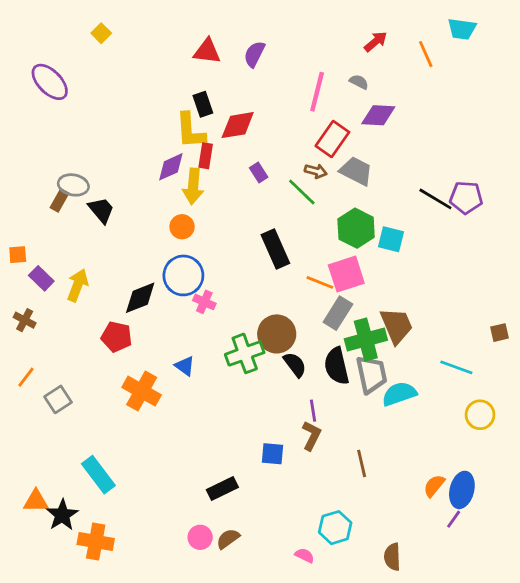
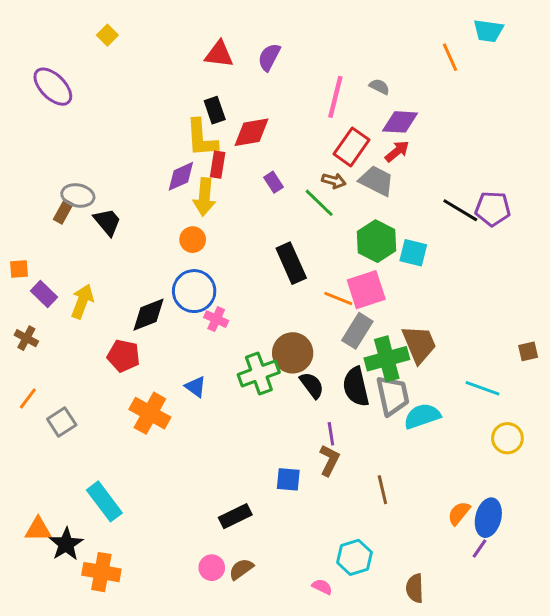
red arrow: (376, 42) -> (397, 151), moved

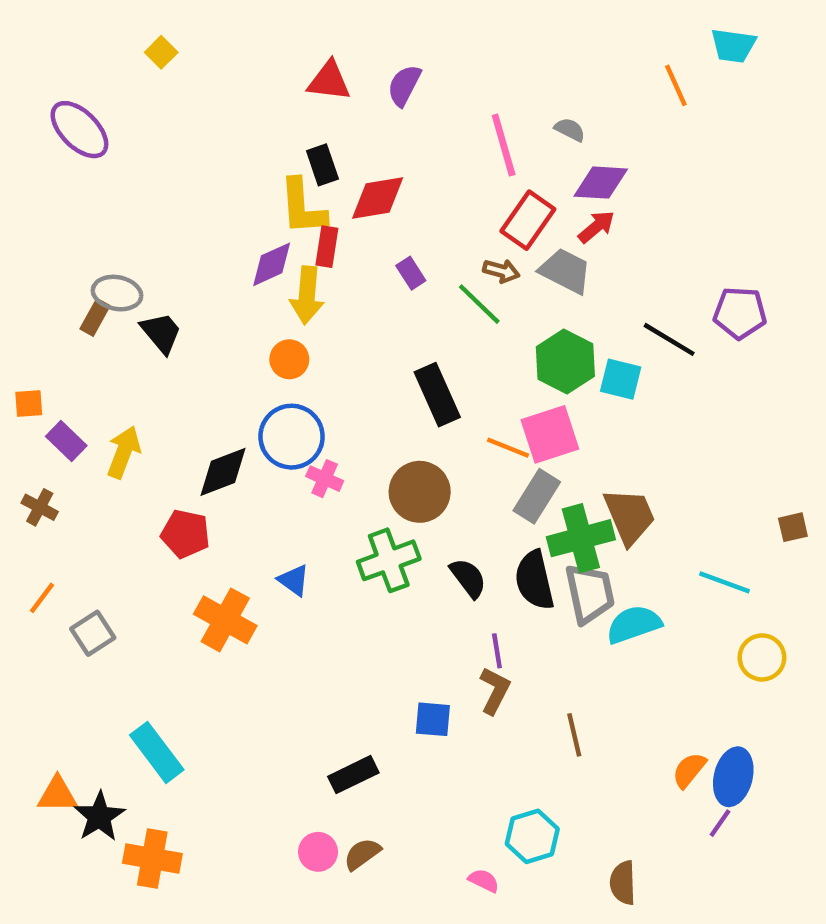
pink line: (335, 97) -> (504, 145), turned -30
black line: (460, 210) -> (669, 339), moved
brown circle: (293, 353) -> (420, 492), moved

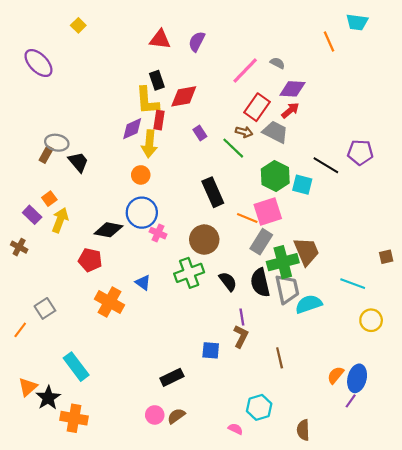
pink line: (504, 145) -> (245, 71), turned 60
orange square: (29, 403) -> (49, 199), moved, turned -32
black diamond: (223, 472) -> (108, 230), turned 32
orange line: (42, 598) -> (20, 330), moved
orange triangle: (57, 794) -> (28, 387), turned -42

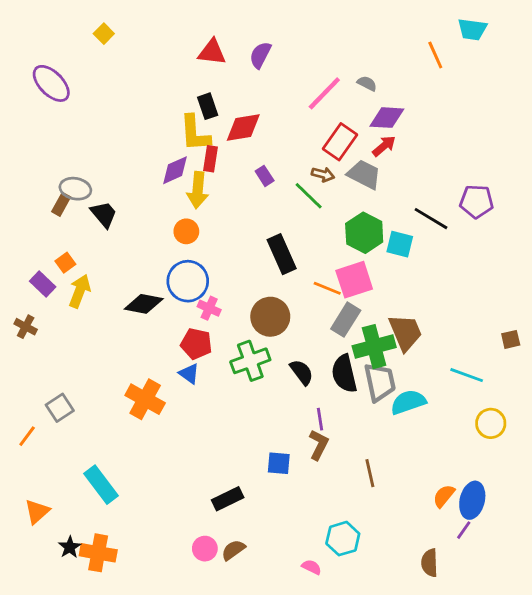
red pentagon: (90, 260) -> (196, 344), moved
black star: (48, 398) -> (70, 547), moved, size x0.7
brown semicircle: (303, 430) -> (430, 563), moved

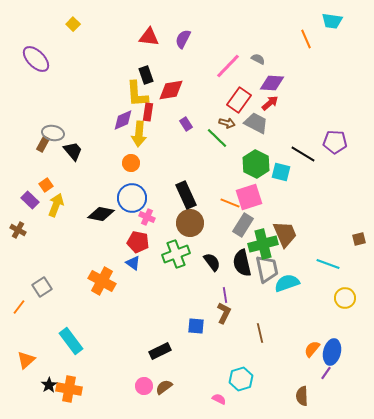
black rectangle: (282, 254) -> (186, 195), moved

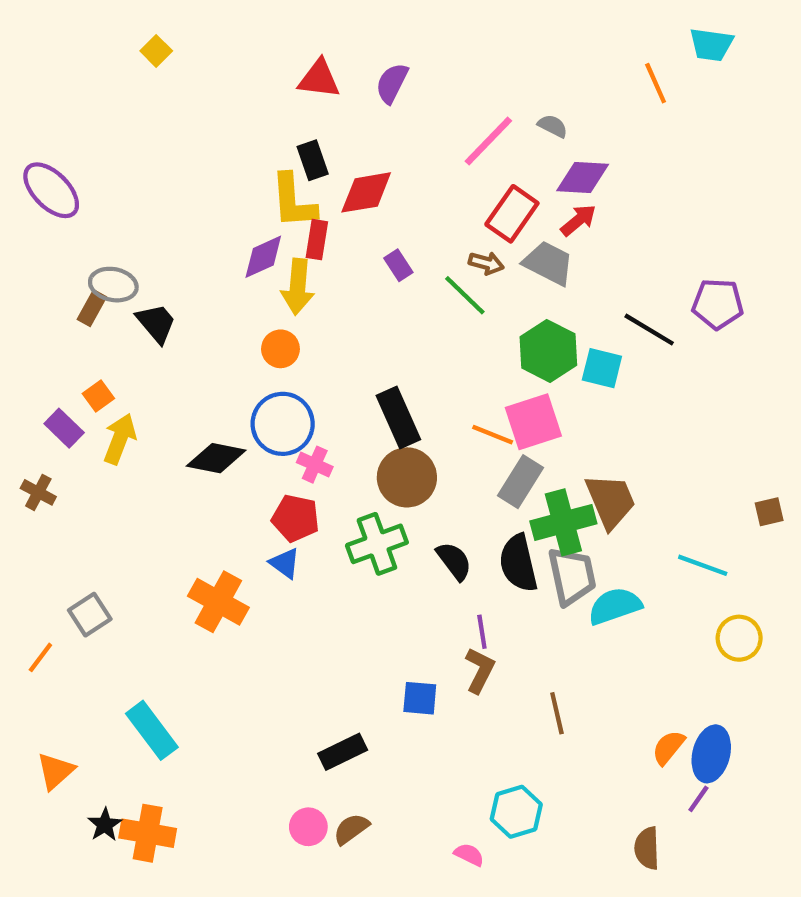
purple ellipse: (36, 59) -> (51, 190), moved

